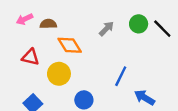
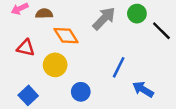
gray arrow: (106, 29) -> (104, 18), size x1.5
black line: (162, 29) -> (161, 31), moved

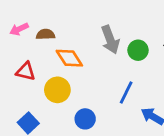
green circle: (137, 14) -> (138, 50), moved
gray arrow: (104, 18) -> (110, 40), turned 115

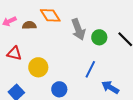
orange diamond: (69, 58) -> (50, 15), moved

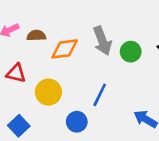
orange diamond: (50, 15) -> (65, 49), moved, turned -65
blue line: (90, 69) -> (100, 95), moved

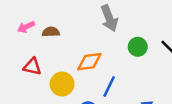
gray arrow: (102, 41) -> (109, 18), moved
orange diamond: (65, 49) -> (89, 62), moved

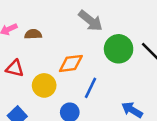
gray arrow: (109, 18) -> (90, 21), turned -30
green circle: (138, 47) -> (119, 49), size x1.5

